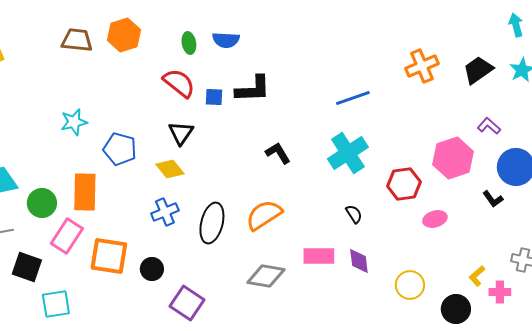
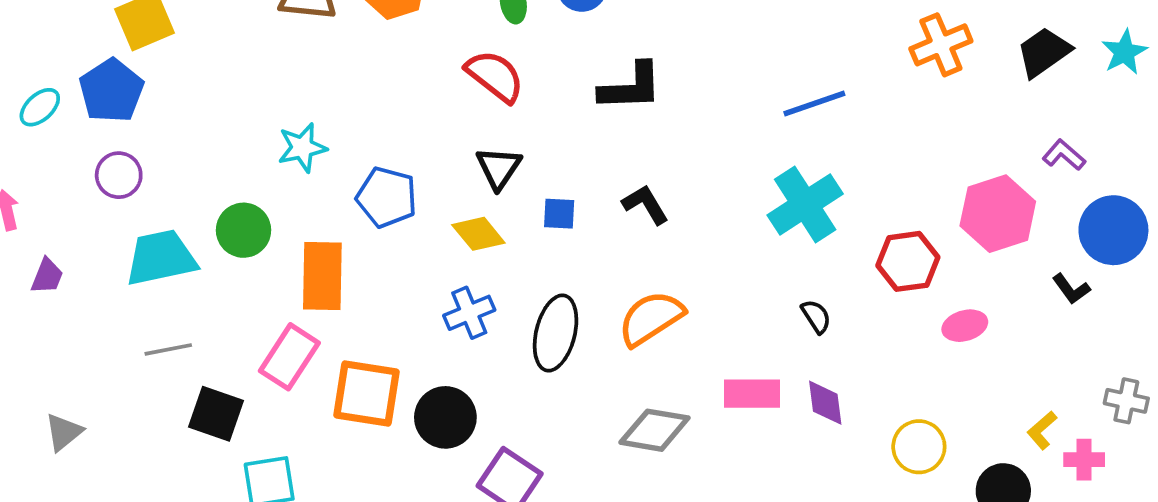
blue square: (214, 97) -> (559, 214), moved
black L-shape: (278, 153) -> (645, 204), moved
green circle: (42, 203) -> (244, 230), moved
black circle: (152, 269) -> (445, 417), size x1.4

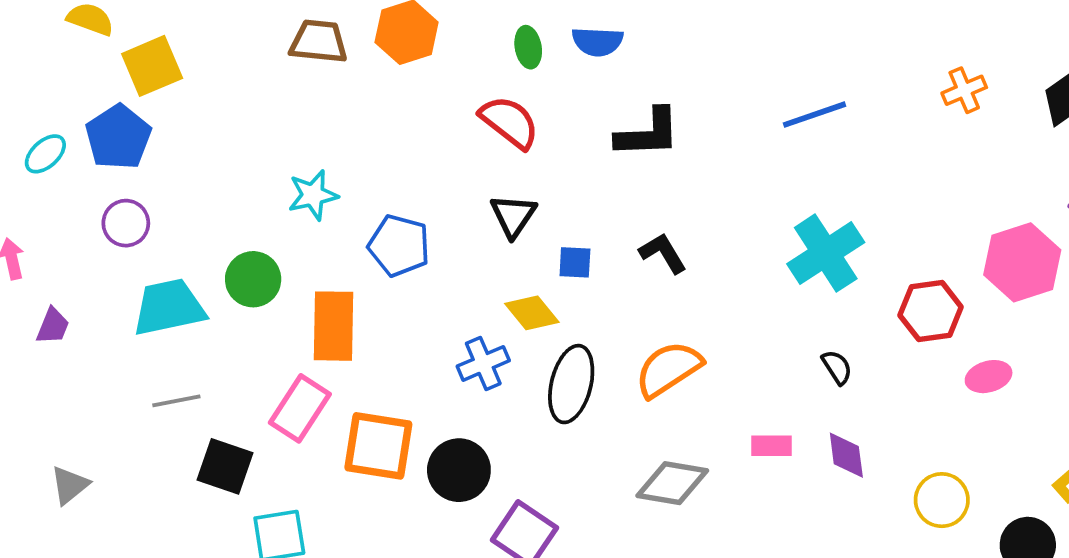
orange cross: (941, 45) -> (964, 90), size x0.7
blue line: (814, 104) -> (814, 115), moved
yellow diamond: (478, 234) -> (532, 313), moved
pink rectangle: (752, 394) -> (771, 446), size x0.7

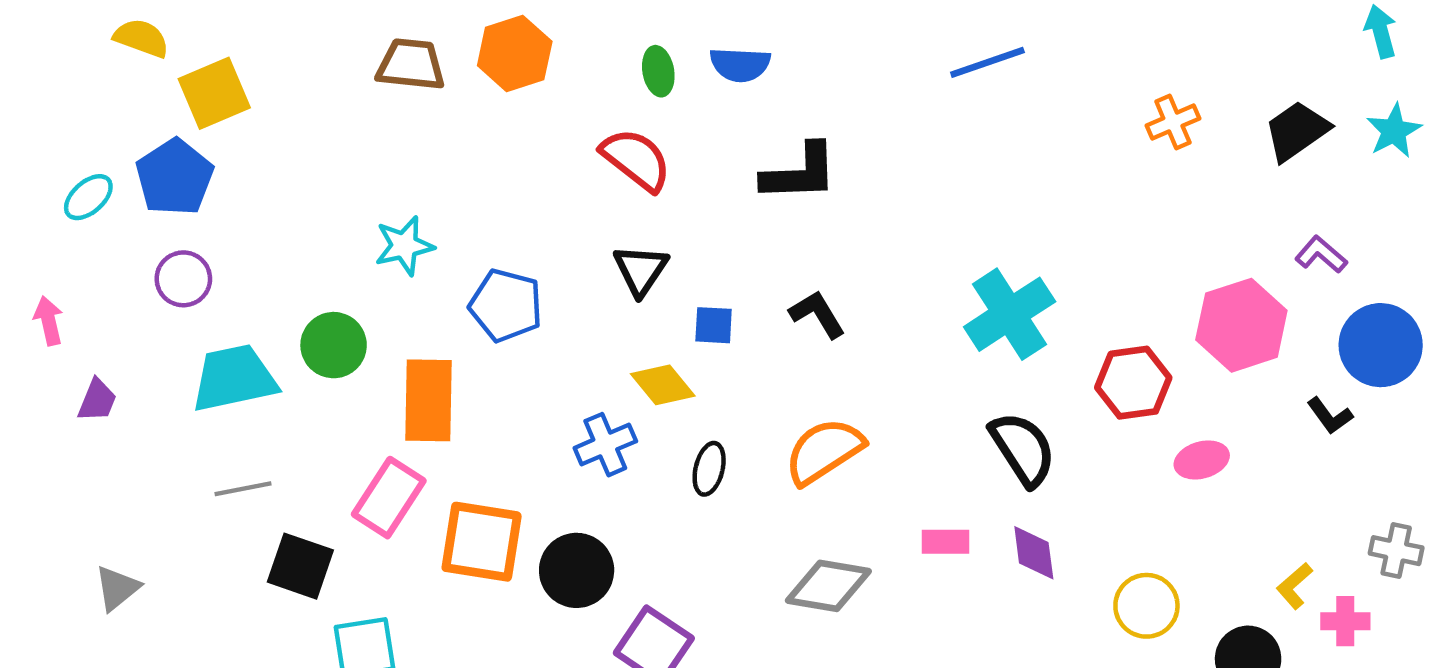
blue line: (814, 115) -> (987, 62), moved
black semicircle: (837, 367) -> (1023, 449), size x1.8
black ellipse: (571, 384) -> (709, 469), size x0.6

